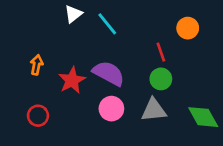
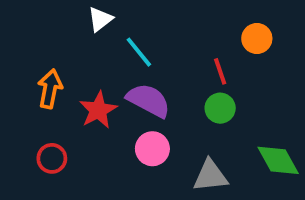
cyan line: (107, 24) -> (139, 52), moved
orange arrow: (37, 65) -> (50, 89), size x1.4
gray triangle: (154, 110) -> (210, 176), moved

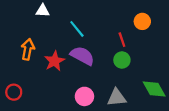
white triangle: (100, 19) -> (43, 11), moved, turned 40
pink circle: (152, 149) -> (84, 96), moved
red circle: (52, 158) -> (14, 92), moved

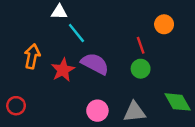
white triangle: (43, 11) -> (59, 12), moved
cyan line: (77, 29) -> (76, 33), moved

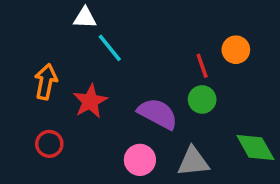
orange circle: (164, 24) -> (236, 50), moved
purple semicircle: (95, 64) -> (158, 114), moved
red circle: (16, 106) -> (49, 144), moved

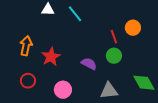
cyan line: (110, 48) -> (75, 14), moved
purple semicircle: (158, 114) -> (89, 64), size x0.7
pink circle: (140, 160) -> (63, 90), moved

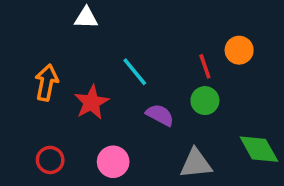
cyan line: (75, 14) -> (135, 72), moved
red circle: (28, 81) -> (50, 160), moved

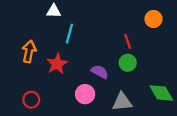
orange circle: (239, 50) -> (153, 19), moved
cyan line: (135, 72) -> (69, 34), moved, turned 54
pink circle: (113, 162) -> (85, 94), moved

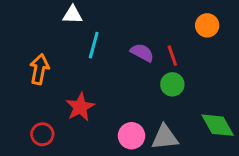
red star: (57, 64) -> (80, 107), moved
purple semicircle: (100, 72) -> (142, 53), moved
pink circle: (85, 94) -> (132, 136), moved

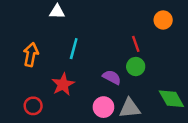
cyan line: (94, 45) -> (74, 49), moved
purple semicircle: (142, 53) -> (112, 77), moved

